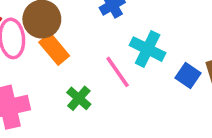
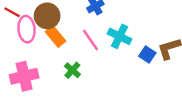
pink line: (118, 72) -> (91, 40), moved

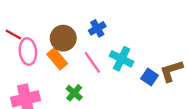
brown circle: (47, 16) -> (63, 38), moved

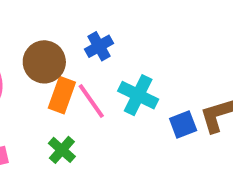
orange rectangle: (57, 59) -> (62, 95), moved, turned 60
blue square: (149, 77) -> (183, 124), turned 35

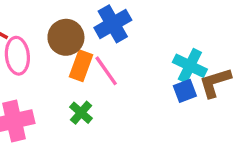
blue cross: (99, 46) -> (113, 24), size x1.5
cyan cross: (138, 95) -> (190, 66), moved

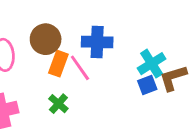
blue cross: (113, 24) -> (97, 42), moved, turned 32
cyan cross: (190, 66) -> (152, 64), turned 32

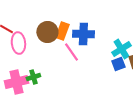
orange rectangle: (58, 64) -> (62, 31), moved
green cross: (58, 104) -> (33, 77), moved, turned 32

